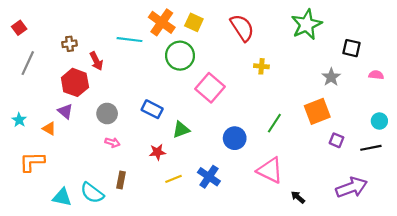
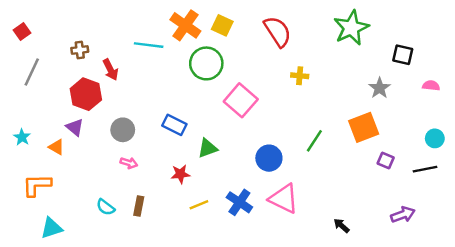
pink triangle: (270, 170) -> (284, 199), moved
purple arrow: (352, 187) -> (403, 215), size x0.7
cyan semicircle: (92, 193) -> (106, 207), moved, size x0.7
cyan triangle: (62, 197) -> (51, 228), moved, turned -30

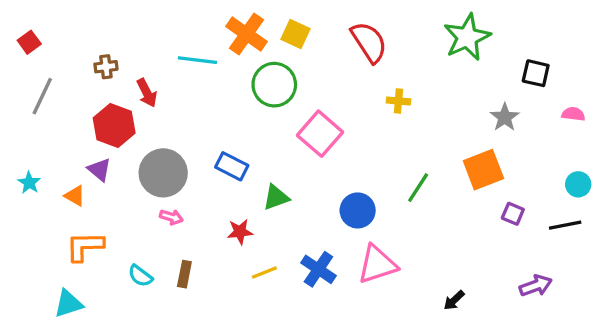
gray circle: (123, 130) -> (163, 173), size x1.5
orange L-shape: (37, 185) -> (85, 246), moved
pink triangle: (284, 199) -> (377, 264), turned -44
black arrow: (341, 226) -> (454, 300), turned -84

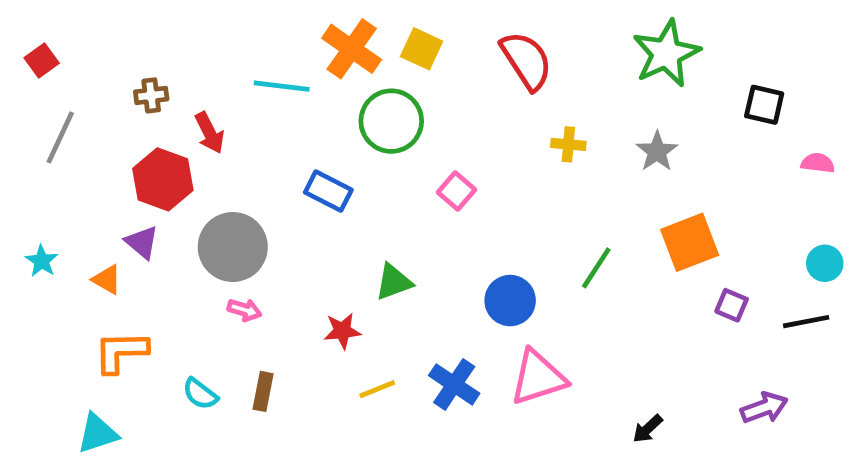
gray star: (505, 117) -> (657, 151), moved
pink square: (320, 134) -> (457, 191), size x0.6
blue rectangle: (232, 166) -> (328, 191), moved

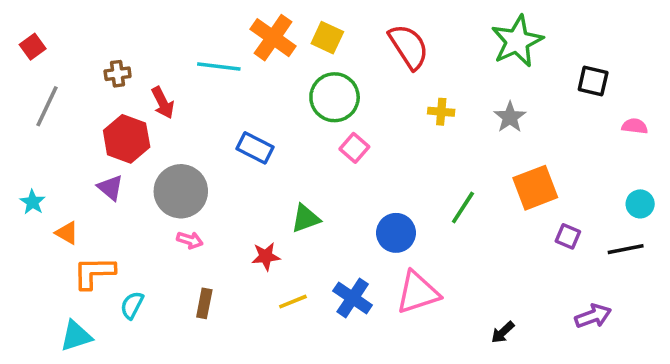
green circle: (391, 121) -> (335, 97), moved
orange triangle: (107, 280) -> (67, 233), moved
cyan semicircle: (200, 394) -> (132, 305), moved, turned 80

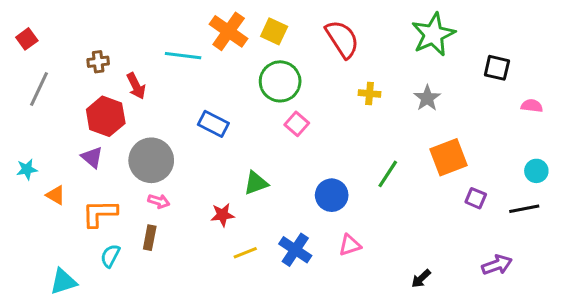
cyan star: (33, 202) -> (27, 169), turned 30
orange L-shape: (94, 273) -> (100, 213), moved
pink triangle: (418, 293) -> (350, 245), size x0.6
brown rectangle: (204, 303) -> (150, 238), moved

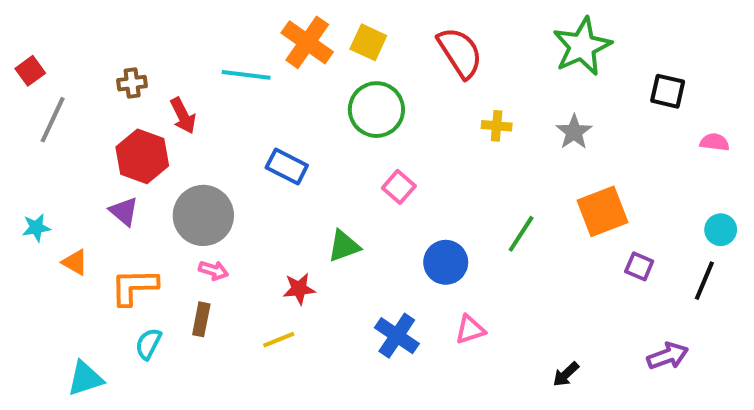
red square: (27, 39) -> (30, 71), moved
pink square: (297, 124) -> (399, 187), moved
black line: (524, 209) -> (704, 281), turned -56
yellow line: (245, 253) -> (279, 340), moved

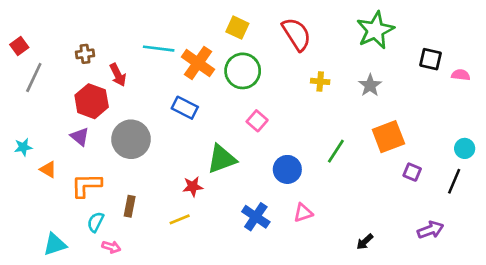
orange cross: (307, 42) -> (198, 63), moved
pink semicircle: (715, 142) -> (461, 75), moved
green triangle: (344, 246) -> (222, 159), size x1.4
pink arrow: (214, 270) -> (111, 247), moved

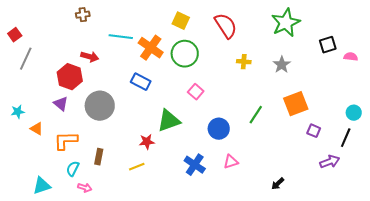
brown cross: (85, 54) -> (83, 15), moved
black square: (430, 59) -> (328, 45), turned -30
red arrow: (118, 75) -> (90, 57), turned -48
purple arrow: (430, 230) -> (330, 162), moved

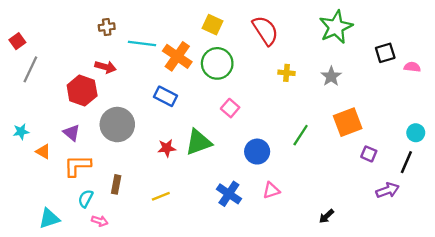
brown cross: (83, 15) -> (107, 27), moved
purple triangle: (61, 104) -> (71, 133), moved
red star: (147, 142) -> (167, 148), moved

